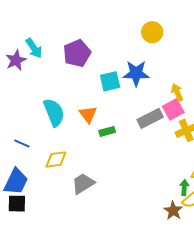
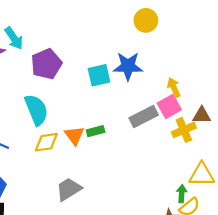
purple pentagon: (77, 53) -> (46, 64), moved
orange triangle: (88, 114) -> (74, 136), moved
yellow diamond: (56, 159) -> (46, 142), moved

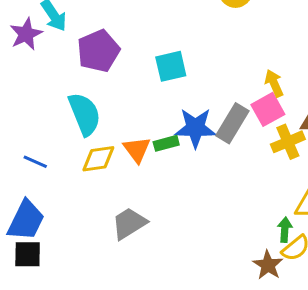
blue star: (128, 66) -> (195, 128), moved
gray rectangle: (144, 117) -> (232, 123), turned -32

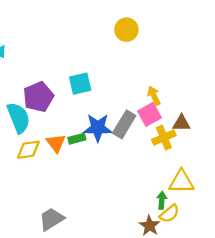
purple pentagon: (98, 51) -> (38, 97), moved
gray trapezoid: (129, 223) -> (52, 219), moved

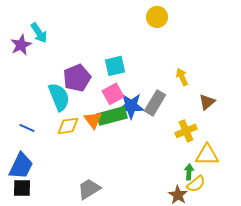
pink square: (150, 114) -> (113, 94), moved
brown triangle: (181, 123) -> (207, 102), turned -42
yellow cross: (164, 138) -> (186, 131), moved
green rectangle: (77, 139) -> (112, 116), size x1.8

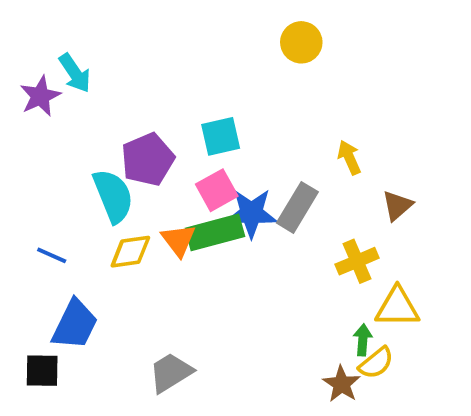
blue trapezoid: (21, 166) -> (75, 325), moved

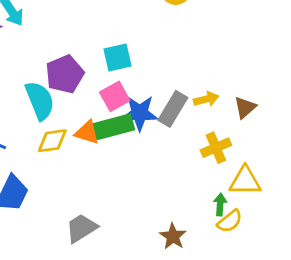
yellow arrow: (349, 158) -> (206, 99), moved, turned 100
orange triangle: (178, 240) -> (87, 132), turned -36
brown star: (342, 384) -> (173, 236), moved

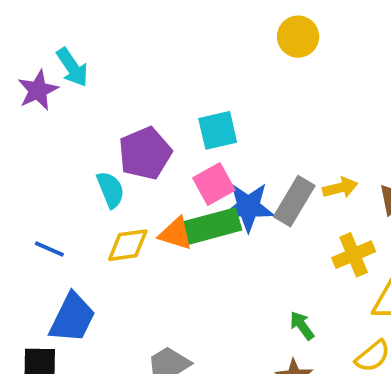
cyan semicircle: (40, 101) -> (111, 190), size x0.7
green arrow: (220, 205) -> (302, 326), moved, turned -40

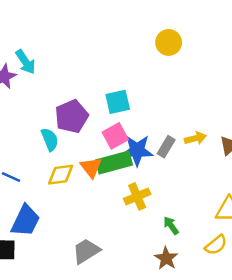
gray rectangle: (294, 201) -> (166, 147), size x0.7
orange triangle: (176, 234) -> (91, 167), turned 35
yellow cross: (354, 255) -> (137, 196), moved

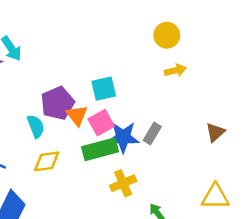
yellow circle: (169, 42) -> (167, 35), moved
yellow arrow: (195, 138) -> (175, 70), moved
orange triangle: (91, 167) -> (77, 115), moved

